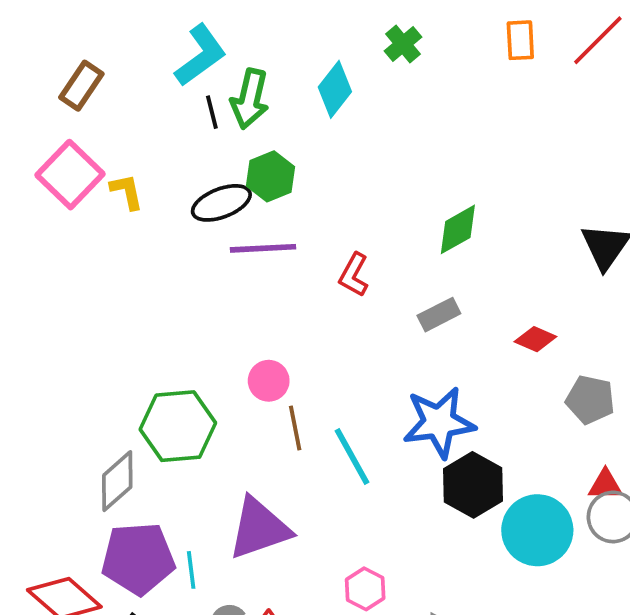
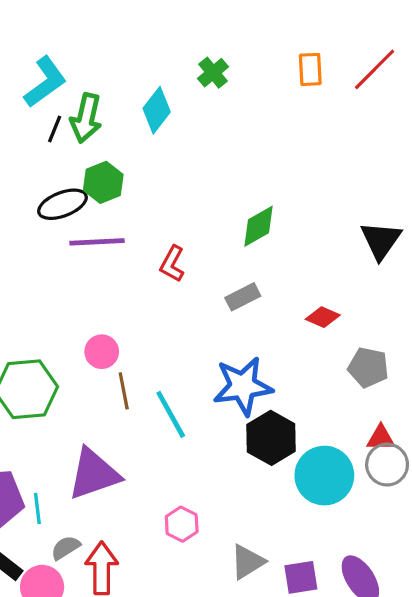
black line: (212, 112) -> (55, 129), turned 36

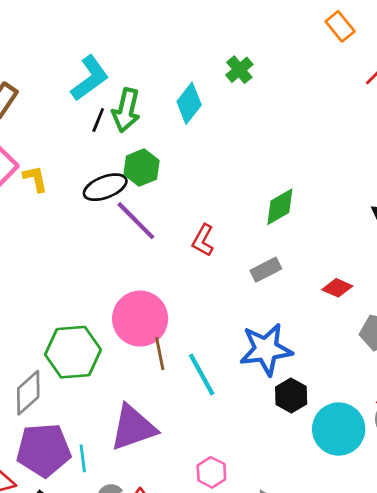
orange rectangle: (310, 69) -> (340, 26), moved, turned -36
purple line: (97, 242) -> (136, 221), turned 48
pink circle: (102, 352) -> (140, 319), size x1.8
black hexagon: (271, 438) -> (291, 395), size x0.7

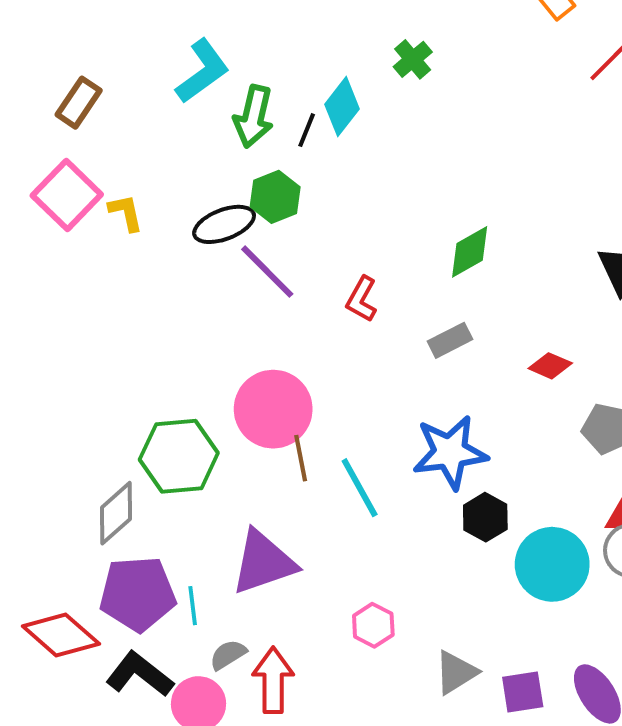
black line: (98, 120) -> (307, 130), moved

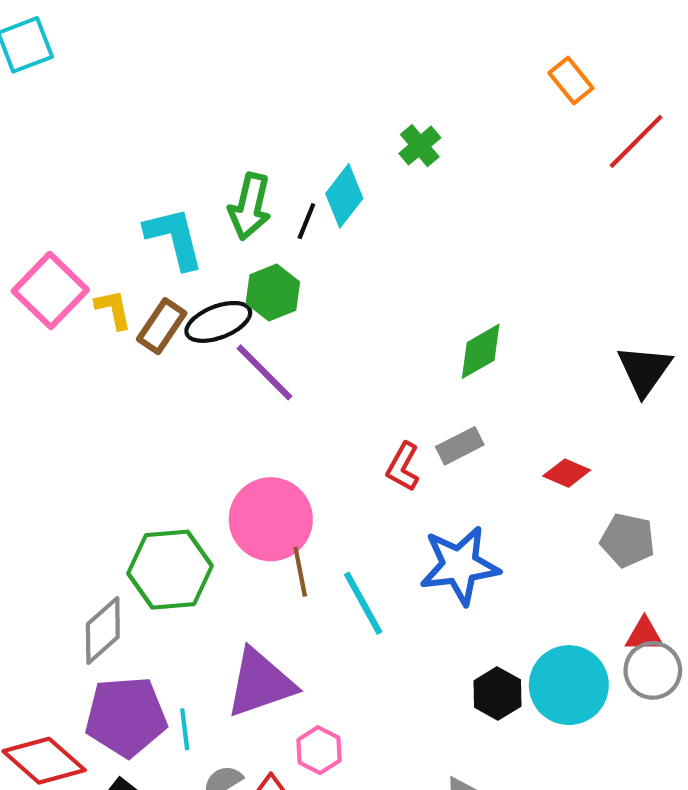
cyan L-shape: (202, 71) -> (174, 238), moved, turned -68
brown rectangle: (79, 103) -> (162, 326), moved
red L-shape: (362, 299) -> (403, 467), moved
black hexagon: (485, 517) -> (497, 693), moved
pink hexagon: (373, 625) -> (319, 750), moved

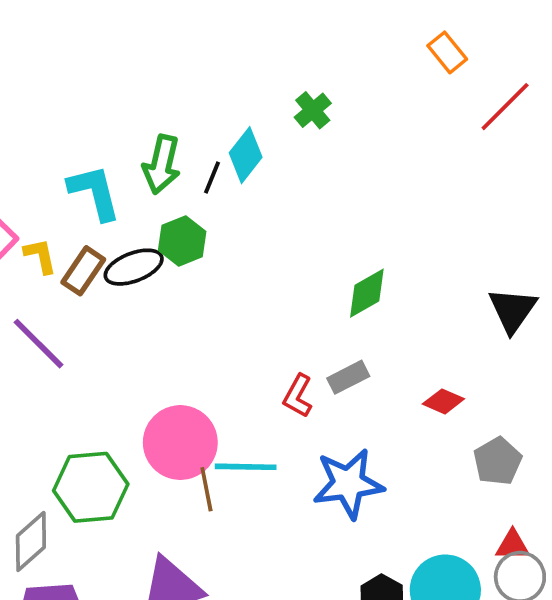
purple line: (264, 372) -> (38, 344), moved
gray pentagon: (628, 540) -> (498, 461), turned 30
cyan line: (363, 603) -> (246, 467), moved, turned -60

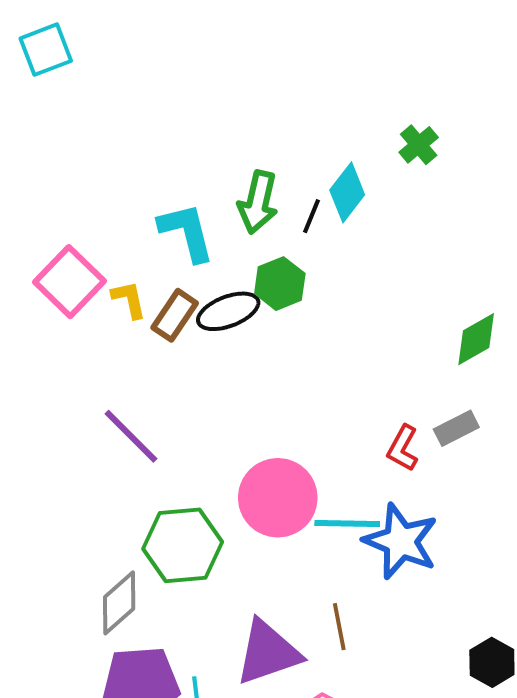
purple line: (38, 344) -> (131, 436), moved
blue star: (348, 484) -> (401, 541), moved, turned 30
brown line: (206, 489) -> (339, 627), moved

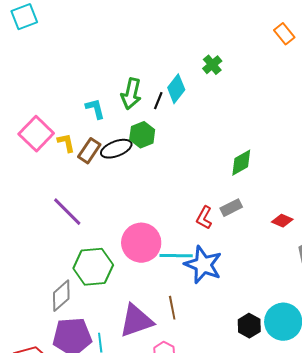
cyan L-shape: (187, 232) -> (95, 109), size x0.7

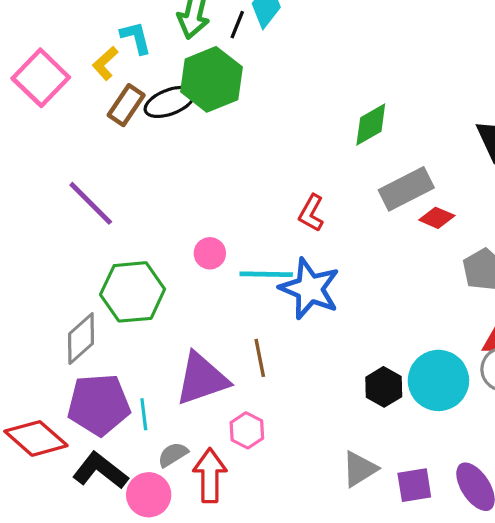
green hexagon: (142, 135) -> (211, 79), size x1.5
yellow L-shape: (66, 143) -> (105, 63), moved, turned -120
gray rectangle: (231, 208) -> (406, 189), moved, size x1.5
pink circle: (141, 243) -> (210, 253), size x0.5

